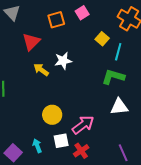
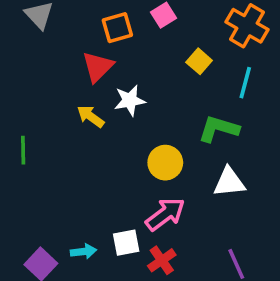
red triangle: (31, 42) -> (98, 67), moved
cyan line: (118, 52) -> (245, 83), moved
yellow circle: (52, 115) -> (165, 163), moved
cyan arrow: (37, 146) -> (84, 251), turned 104

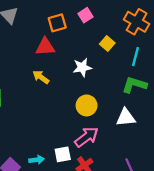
red triangle: (98, 67) -> (45, 47), turned 42
white star: (130, 100) -> (82, 67), moved
green L-shape: (219, 129) -> (134, 85), moved

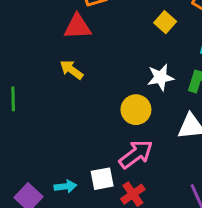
white star: (82, 67) -> (161, 77), moved

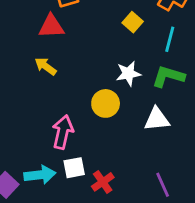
pink arrow: (136, 154) -> (63, 132), moved, turned -40
cyan arrow: (65, 186) -> (40, 175), size x1.5

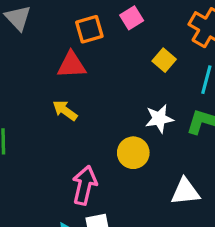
white triangle: (157, 119) -> (185, 192), moved

